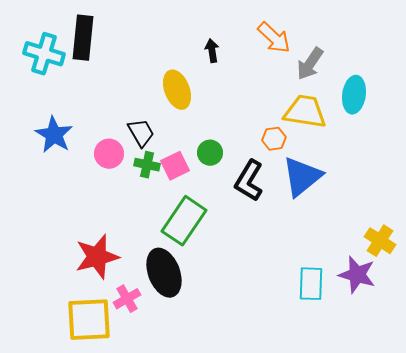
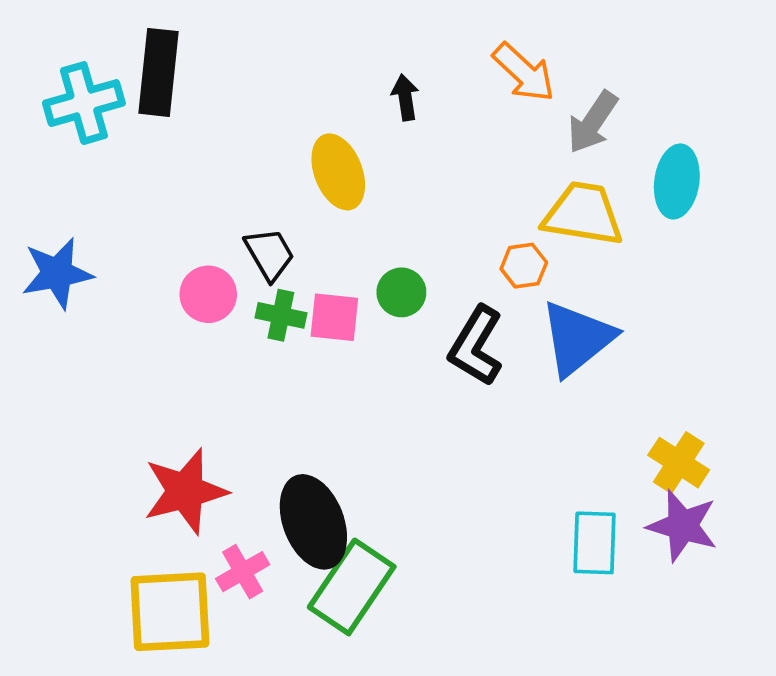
cyan cross: (44, 54) -> (84, 103), turned -33
blue star: (54, 135) -> (57, 273), moved, turned 30
pink square: (175, 166) -> (334, 317), turned 32
green rectangle: (184, 221) -> (352, 587), moved
yellow cross: (380, 241) -> (679, 463), moved

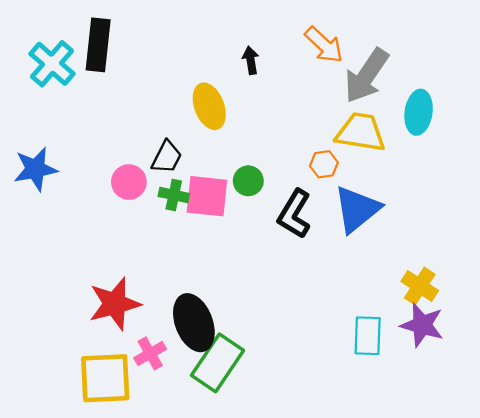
cyan cross: (84, 103) -> (52, 64), turned -33
gray arrow: (593, 122) -> (367, 76), size x1.4
black trapezoid: (269, 254) -> (167, 157), turned 57
pink square: (334, 317) -> (207, 196), size x1.4

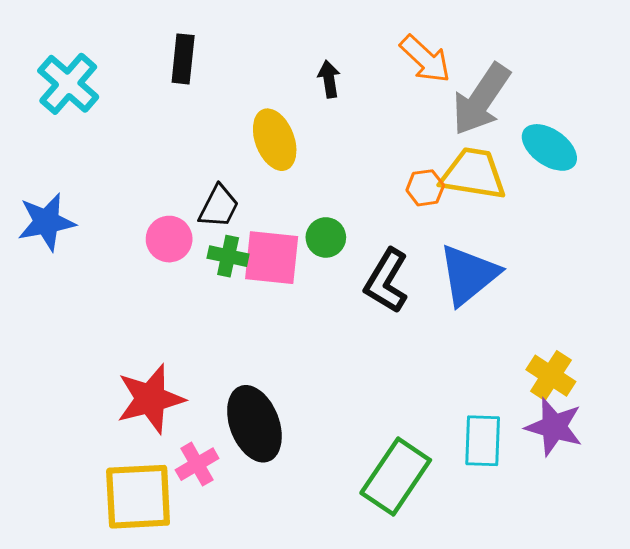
black rectangle: (98, 45) -> (183, 59), moved, size x0.7
cyan ellipse: (419, 112) -> (549, 147), turned -63
orange hexagon: (324, 164) -> (425, 188), moved
green rectangle: (218, 363) -> (396, 477), moved

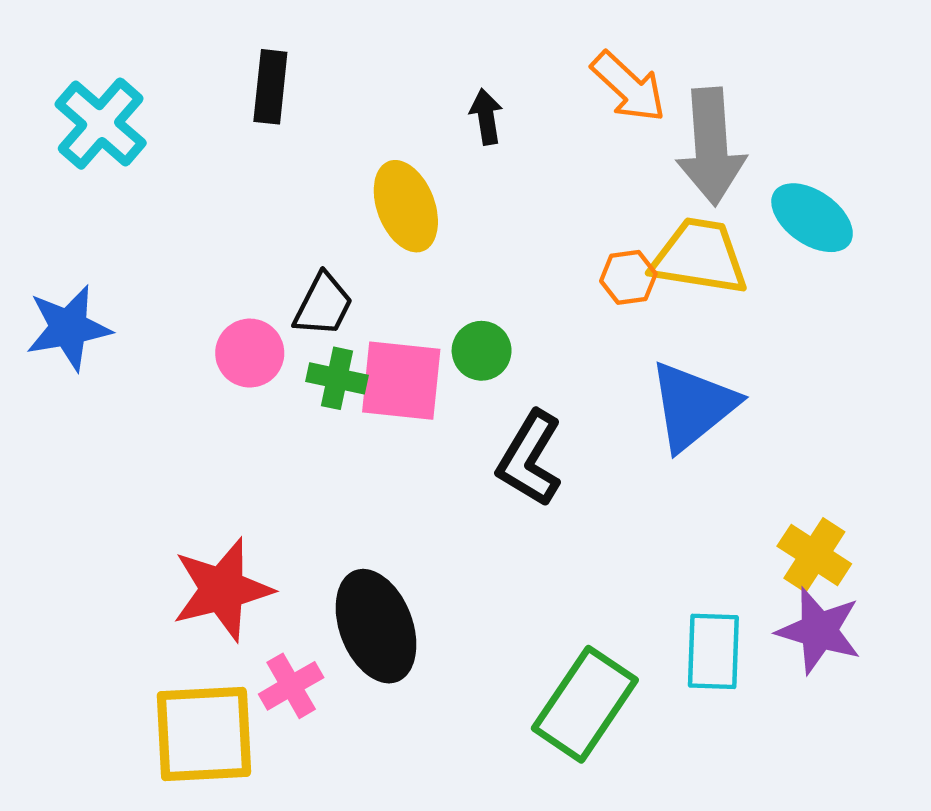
gray arrow: (481, 99) -> (711, 147), turned -38
black L-shape: (386, 281) -> (530, 459), moved

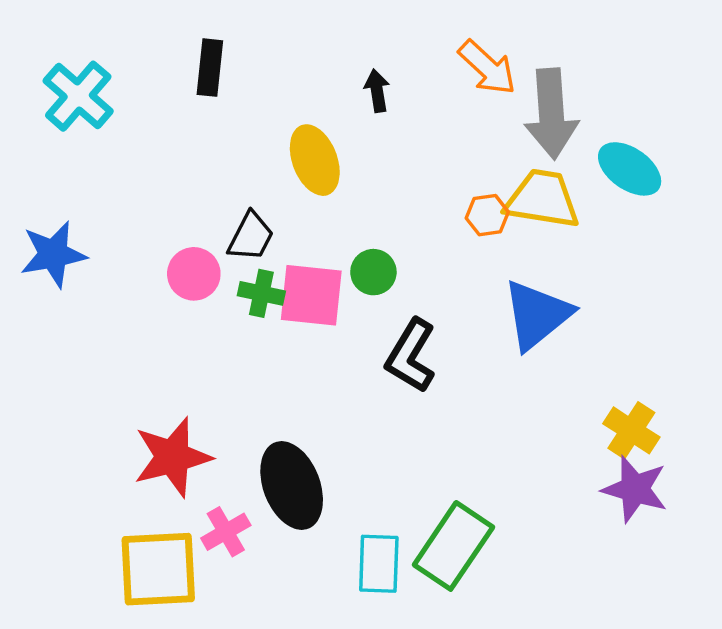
cyan rectangle: (713, 651) -> (379, 564), moved

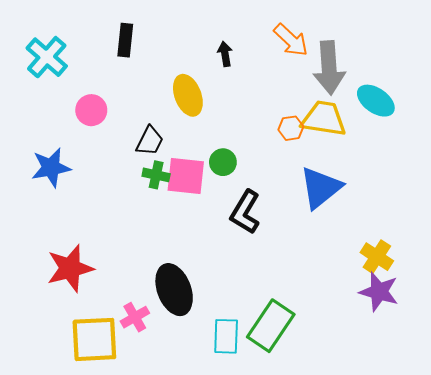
blue star: (53, 254) -> (51, 167), moved
pink circle: (194, 274) -> (91, 110), moved
red star: (172, 457) -> (70, 268), moved

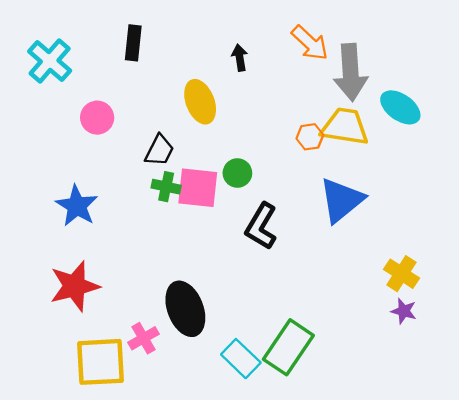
blue star: (51, 167) -> (77, 206), moved, turned -30
purple star: (379, 292) -> (404, 311), size x0.6
cyan rectangle: (226, 336) -> (241, 359), turned -48

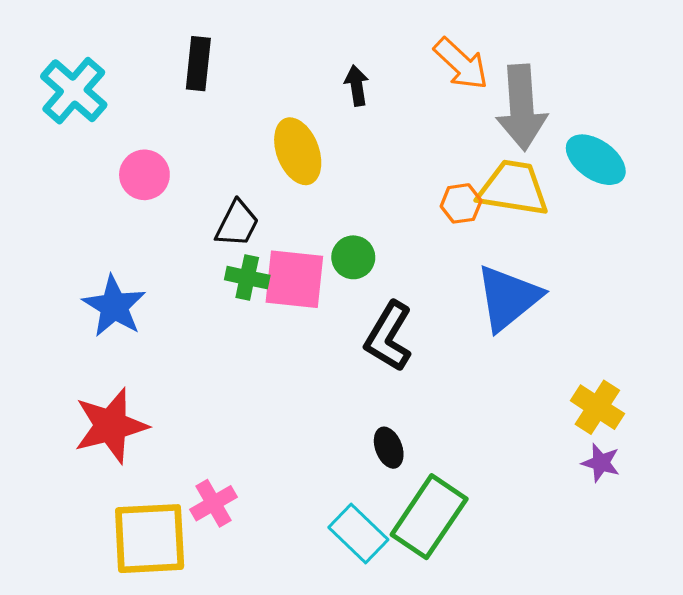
black ellipse: (185, 309) -> (389, 448), moved, size x0.5

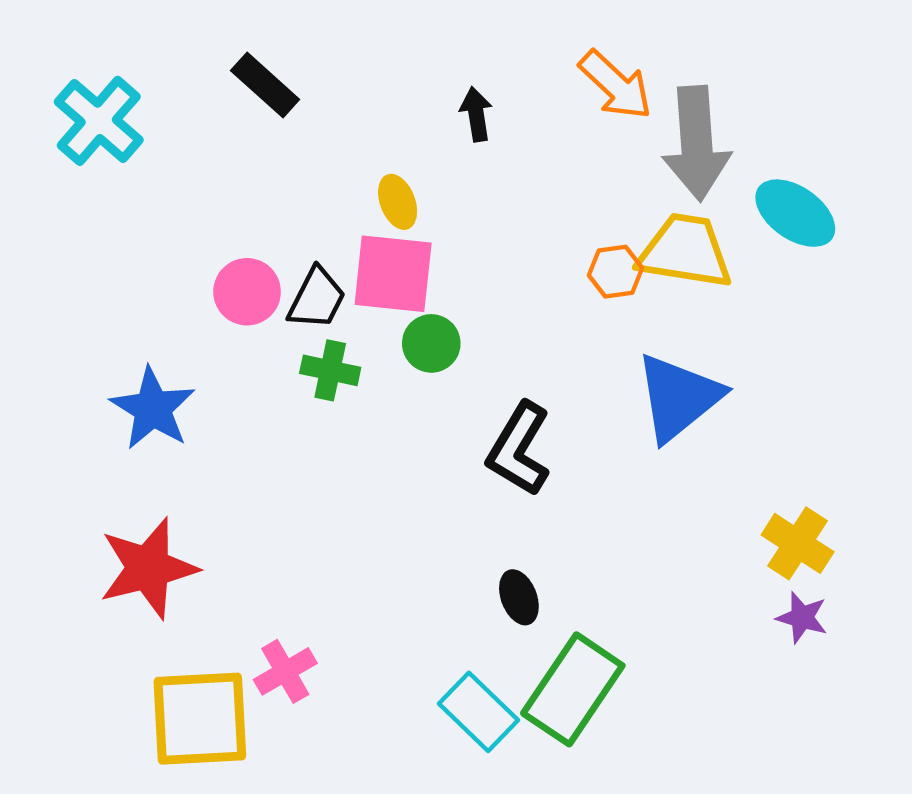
black rectangle: (198, 64) -> (265, 85), turned -54
yellow ellipse: (298, 151) -> (398, 202), size x0.6
pink circle: (144, 175) -> (247, 292), moved
green circle: (353, 257) -> (431, 343), moved
pink square: (294, 279) -> (393, 274), moved

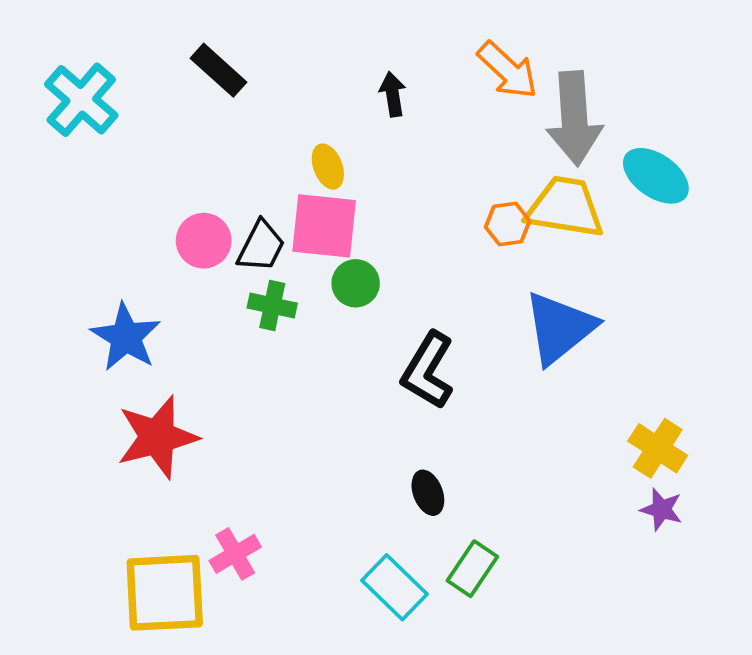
red star: (148, 568) -> (157, 437), moved
green rectangle: (573, 689) -> (472, 569), size x0.6

